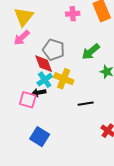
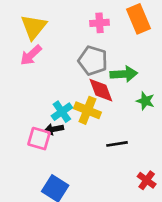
gray pentagon: (54, 50) -> (93, 61), moved
green arrow: (91, 52) -> (124, 74), turned -144
red diamond: (44, 64) -> (101, 90), moved

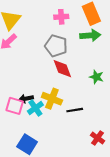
green arrow: (124, 74) -> (90, 35), moved
yellow cross: (87, 110) -> (52, 99), moved
cyan cross: (62, 112) -> (35, 108), moved

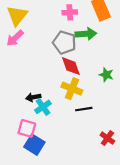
green arrow: (90, 35) -> (86, 34), moved
yellow cross: (52, 99) -> (72, 89), moved
pink square: (15, 106) -> (27, 128), moved

